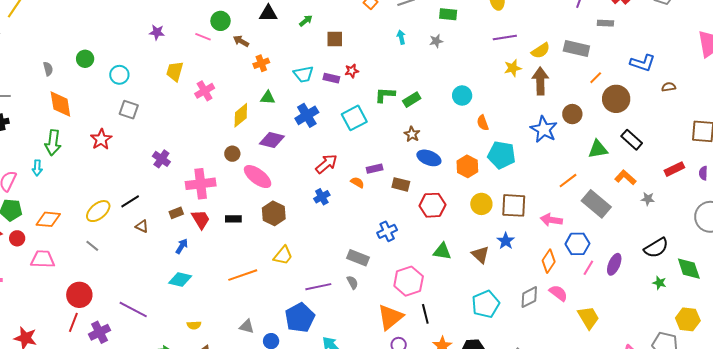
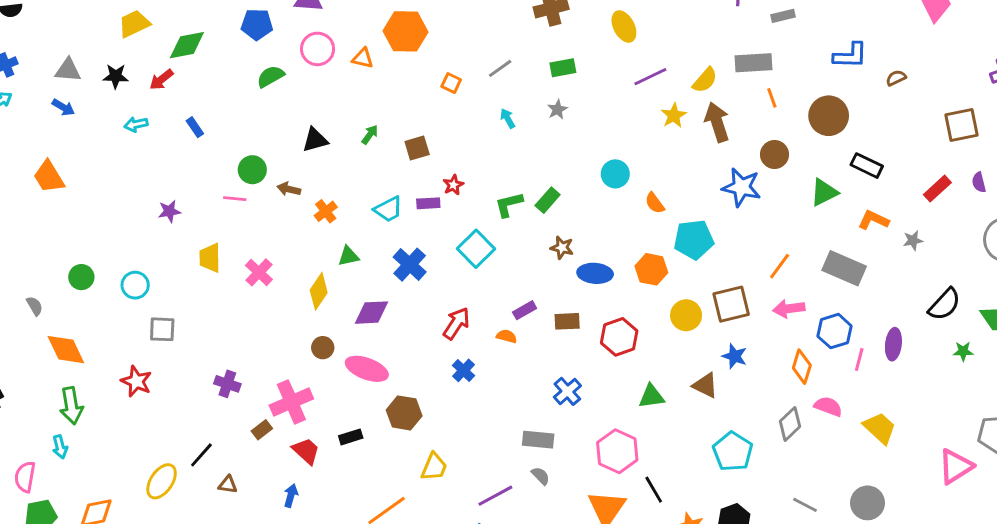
orange line: (596, 78) -> (772, 98), moved, turned -48
orange line: (568, 181) -> (780, 266), moved
brown rectangle: (176, 213) -> (262, 430), moved

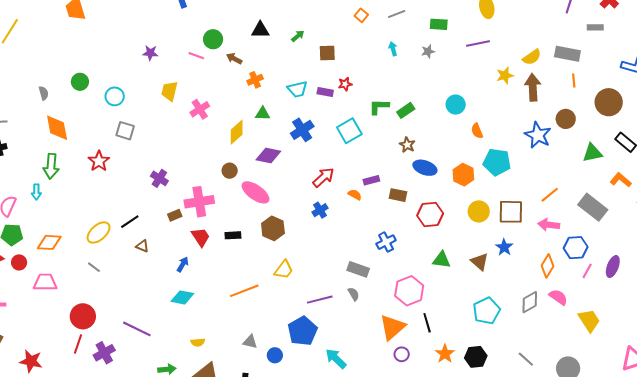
purple line: (650, 77) -> (478, 43), moved

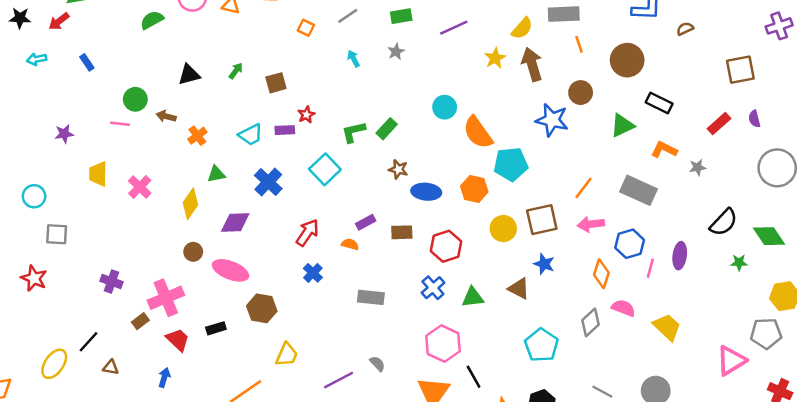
orange semicircle: (477, 131) -> (478, 133), size x1.8
blue cross: (386, 242) -> (433, 288), moved
gray rectangle: (358, 269) -> (371, 297), moved

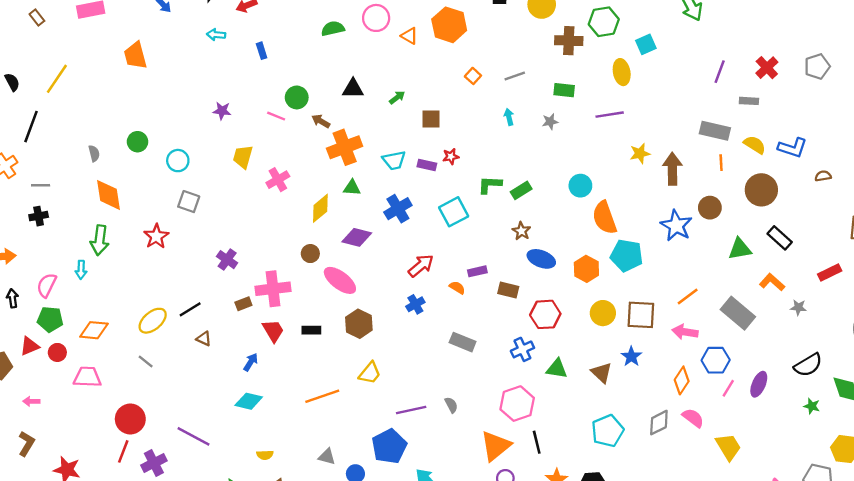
yellow semicircle: (522, 28) -> (755, 145), moved, turned -115
orange cross: (197, 136) -> (345, 147), size x1.8

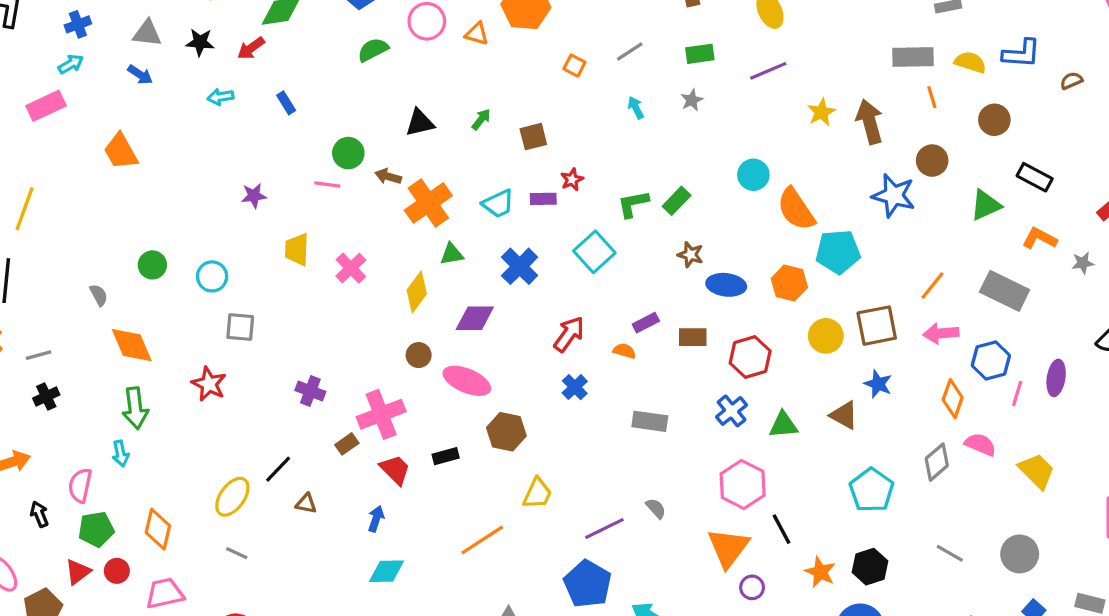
brown circle: (761, 190) -> (994, 120), size x0.7
orange diamond: (94, 330) -> (158, 529), turned -68

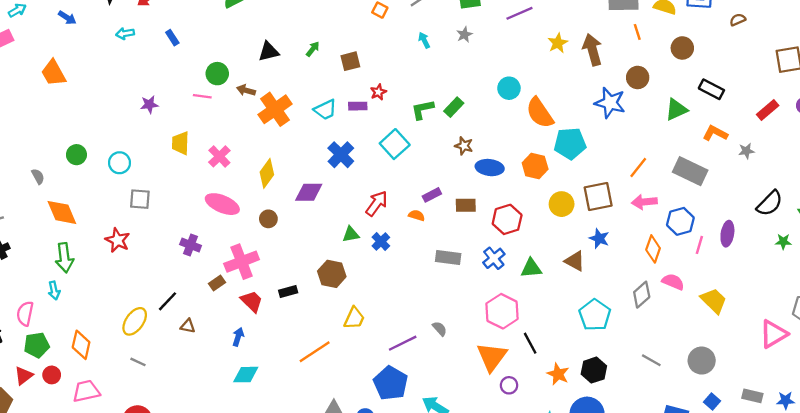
green triangle: (452, 254) -> (351, 234), moved
pink ellipse: (467, 381) -> (222, 204), moved
gray rectangle: (650, 421) -> (448, 258), moved

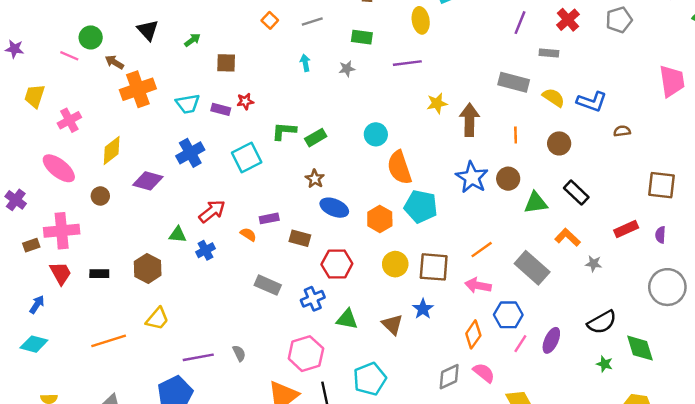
orange line: (637, 32) -> (516, 135), moved
black triangle: (269, 52) -> (148, 30), turned 45
brown circle: (638, 77) -> (508, 179), moved
cyan pentagon: (595, 315) -> (370, 379), moved

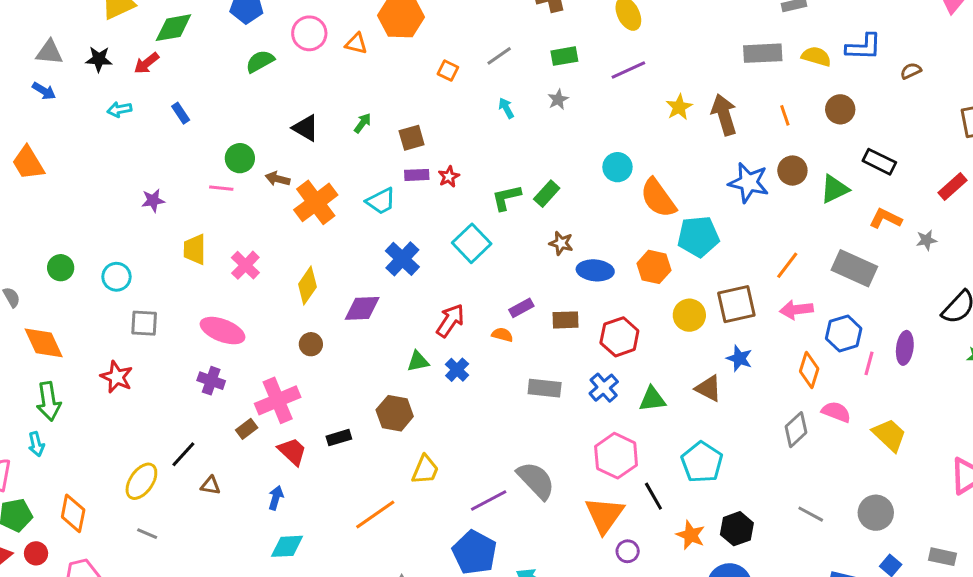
purple rectangle: (221, 109) -> (417, 175), moved
pink ellipse: (59, 168) -> (223, 331), moved
gray semicircle: (239, 353) -> (536, 480), size x2.0

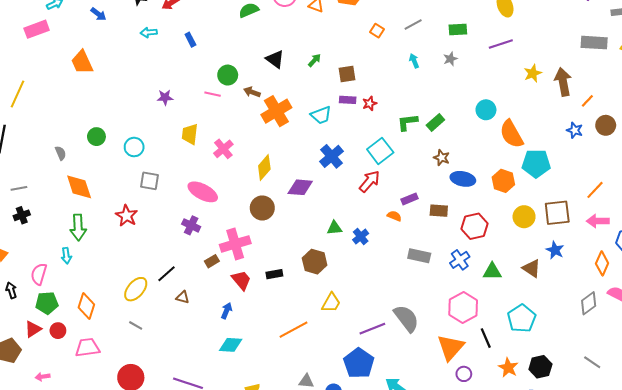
orange line: (785, 115) -> (587, 101), moved, turned 56
blue star: (749, 183) -> (575, 130), size x0.6
red arrow: (450, 321) -> (370, 181), moved
brown circle: (311, 344) -> (262, 208), size x1.5

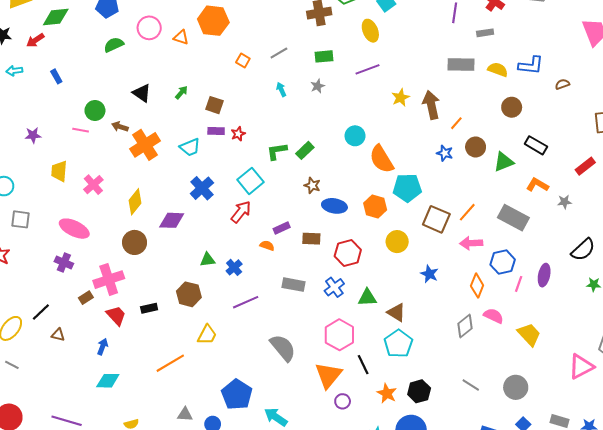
brown square: (347, 74) -> (214, 105), turned 30
brown square: (557, 213) -> (436, 219), moved, turned 32
brown triangle: (532, 268) -> (396, 312), moved
purple line: (372, 329) -> (246, 302), moved

